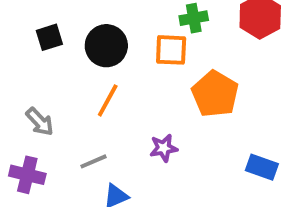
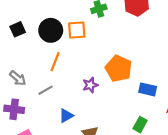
orange square: (171, 50) -> (77, 30), moved
orange pentagon: (215, 94) -> (119, 69), moved
gray line: (94, 161) -> (45, 90), moved

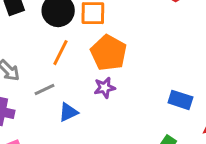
orange pentagon: (119, 69) -> (109, 53), moved
blue triangle: (66, 116) -> (68, 112), moved

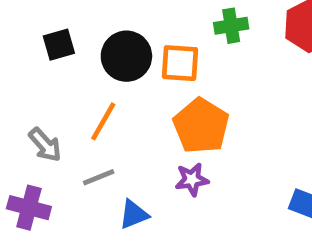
orange line: (60, 53) -> (103, 121), moved

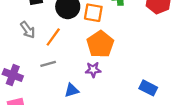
gray arrow: (45, 145) -> (28, 30), moved
blue triangle: (134, 214) -> (72, 90), moved

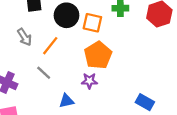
gray line: (48, 64) -> (44, 73), turned 56

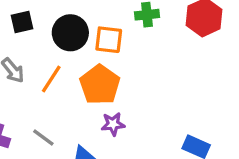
orange pentagon: (98, 55) -> (100, 85), moved
gray line: (44, 73) -> (43, 137), moved

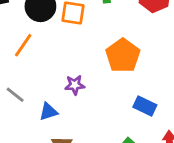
orange pentagon: (100, 85) -> (123, 56), moved

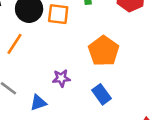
blue rectangle: (145, 106) -> (101, 94), moved, turned 30

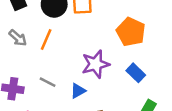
purple star: (61, 78) -> (96, 64), size x1.6

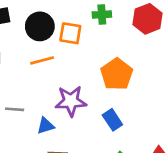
orange line: (46, 39) -> (42, 60), moved, turned 40
gray line: (48, 82) -> (15, 109), turned -35

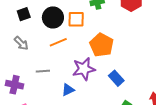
orange pentagon: (117, 74) -> (102, 45), moved
gray line: (15, 109) -> (43, 71), moved

